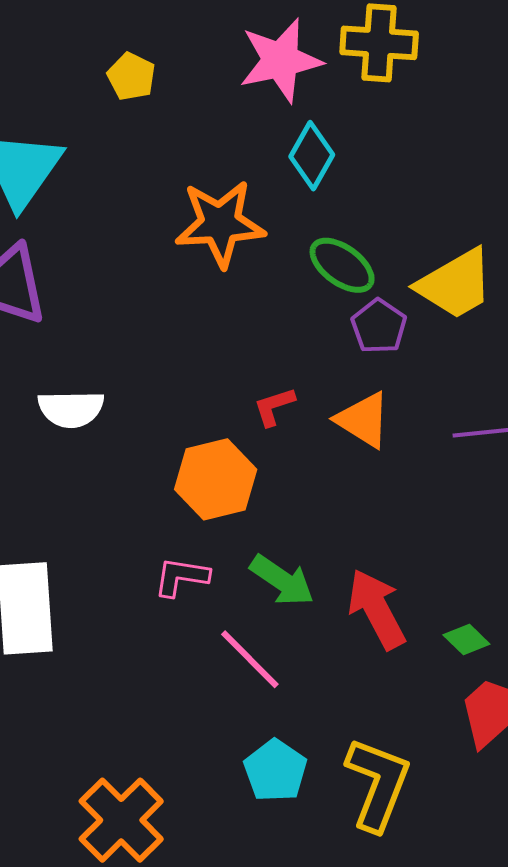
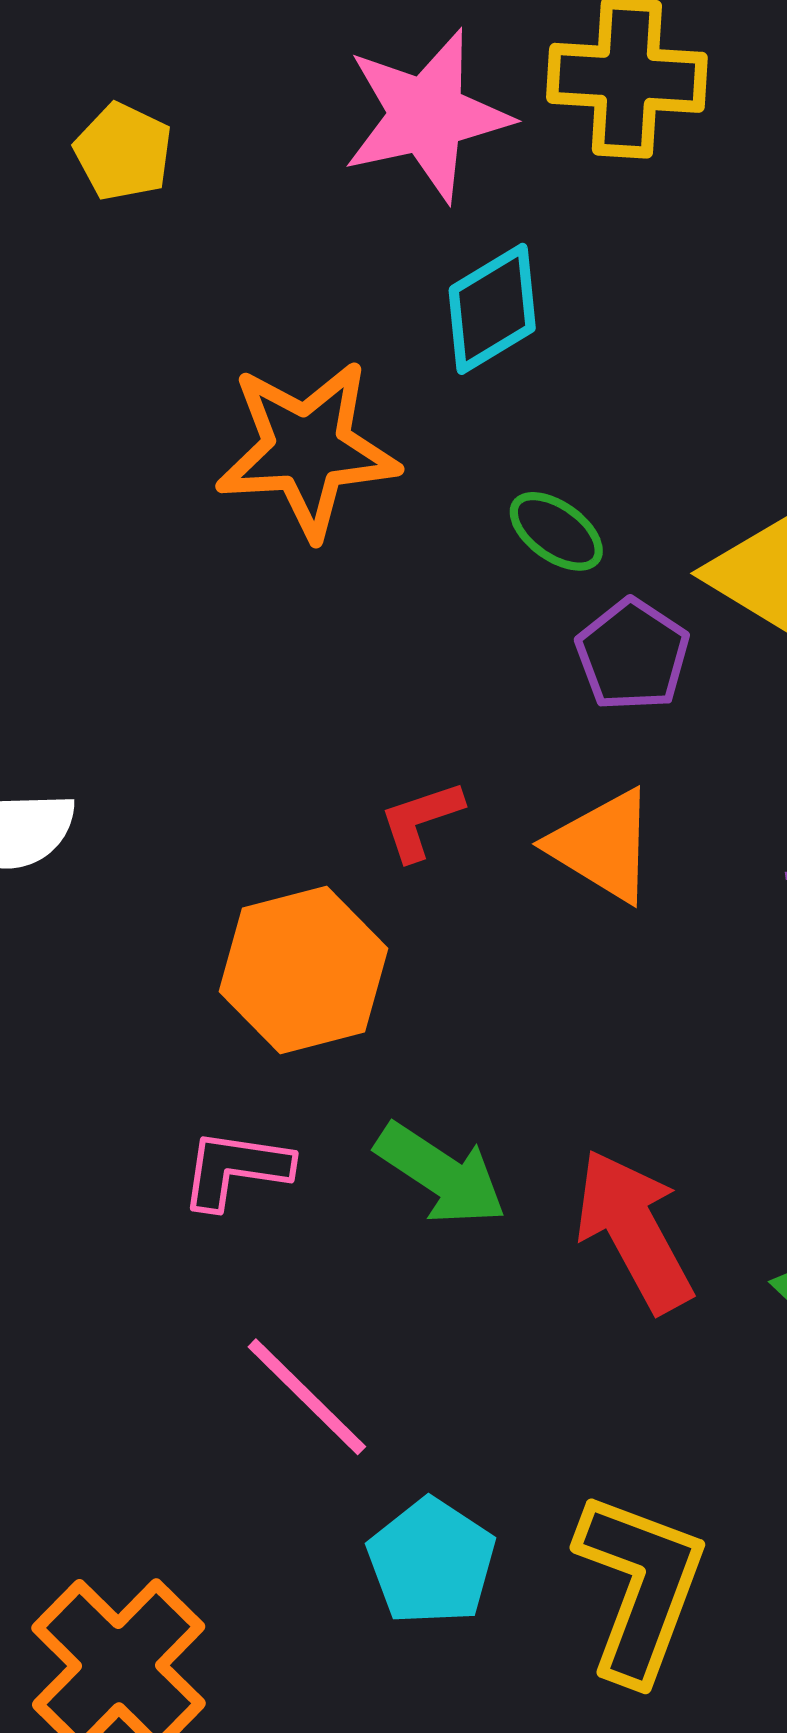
cyan diamond: (312, 156) -> (492, 309), turned 30
green ellipse: (342, 265) -> (556, 531), size x0.7
pink line: (250, 659) -> (307, 1397), moved

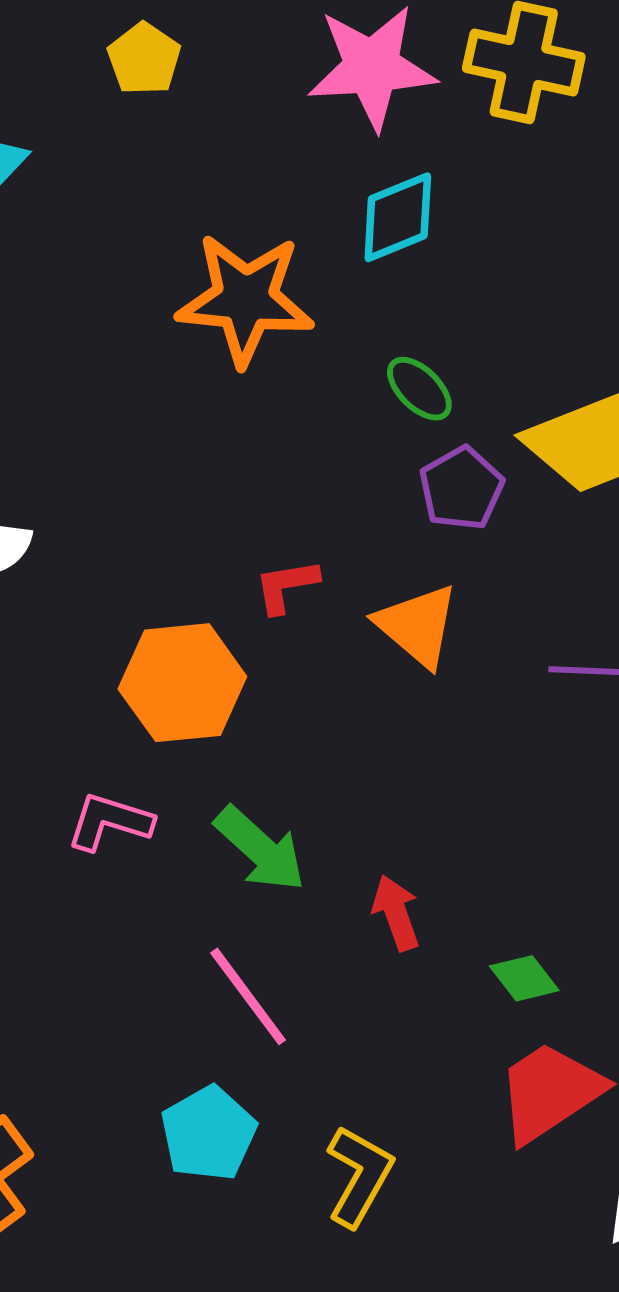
red arrow: (634, 1231) -> (396, 913), size x0.6
pink line: (307, 1397) -> (248, 996), moved
yellow L-shape: (640, 1587) -> (359, 1176), size x0.7

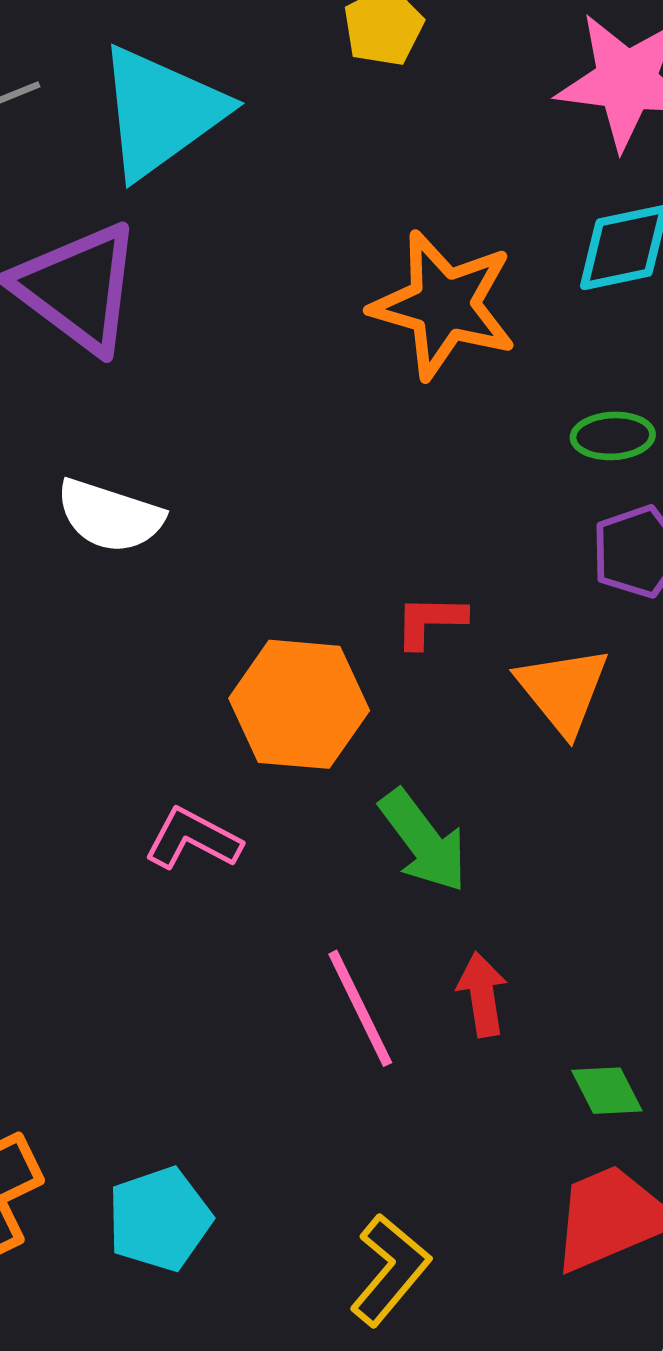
green ellipse: (419, 389) -> (613, 436), turned -58
green arrow: (260, 849) -> (423, 841), moved
pink line: (248, 996) -> (360, 1008), moved
cyan pentagon: (208, 1134) -> (159, 1219), moved

